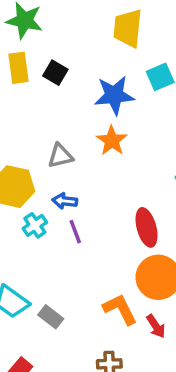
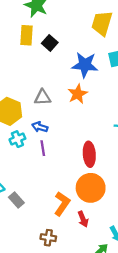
orange L-shape: (120, 309) -> (62, 204), turned 50

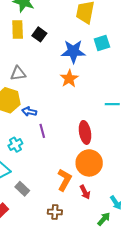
gray triangle: (43, 97) -> (18, 73), moved
blue arrow: (40, 127) -> (29, 112), moved
cyan cross: (17, 139) -> (15, 145), moved
gray rectangle: (16, 200) -> (22, 189), moved

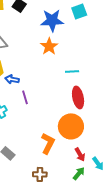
cyan line: (112, 104) -> (72, 71), moved
red ellipse: (85, 132) -> (78, 97), moved
red arrow: (85, 192) -> (80, 154), moved
green arrow: (104, 219) -> (79, 173), moved

